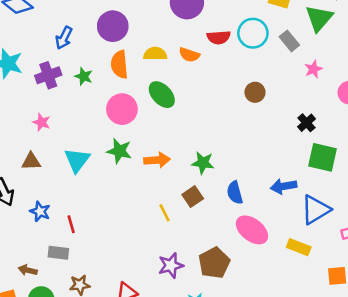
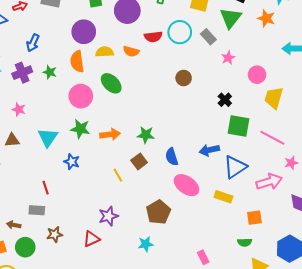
purple circle: (113, 26) -> (84, 32), moved
blue star: (40, 211) -> (72, 162), moved
purple star: (171, 265) -> (108, 216), moved

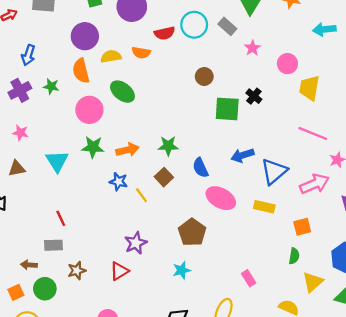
green square: (239, 126) -> (227, 109), moved
blue star: (72, 162) -> (119, 182), moved
green semicircle: (245, 242) -> (294, 256), turned -72

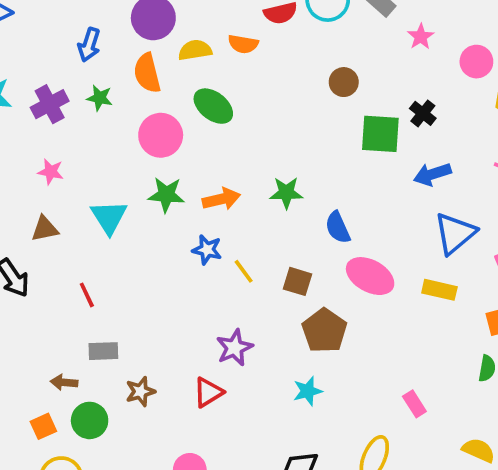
blue arrow: (28, 55) -> (89, 45), moved
blue arrow: (242, 155) -> (432, 174), moved
brown square: (164, 177) -> (298, 281), moved, turned -30
red line: (61, 218) -> (87, 295), moved

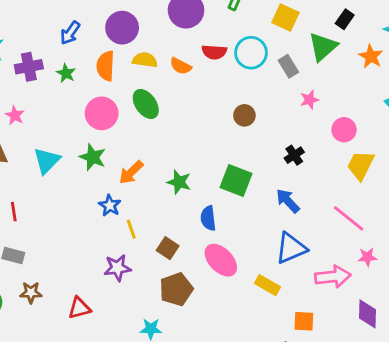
green square: (380, 134) -> (236, 181), moved
blue arrow: (432, 174) -> (288, 201), turned 48
orange arrow: (221, 199) -> (131, 172), turned 132
purple star: (234, 348) -> (117, 268), moved

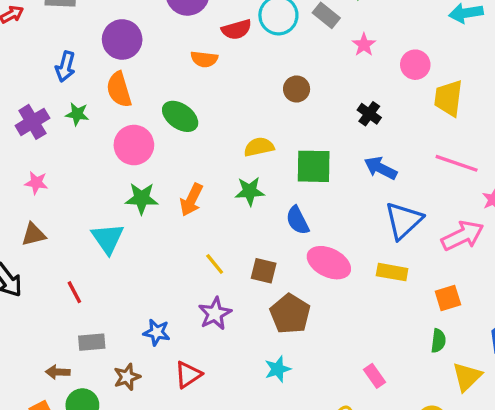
yellow semicircle: (145, 60) -> (259, 147), moved
cyan triangle: (47, 161) -> (108, 238), moved
blue star: (110, 206) -> (157, 332), moved

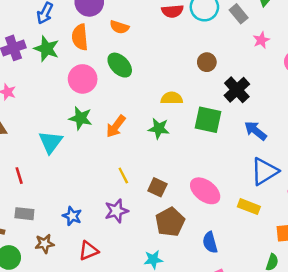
orange semicircle: (204, 59) -> (119, 27), moved
green star: (77, 114) -> (47, 49), size x1.5
black cross: (369, 114) -> (237, 90), moved, size x1.5
blue semicircle: (298, 220) -> (210, 242), moved

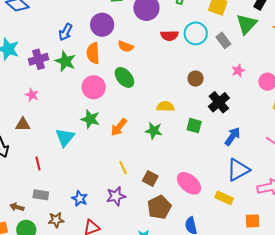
pink star: (261, 40) -> (238, 71), moved
green square: (208, 120) -> (194, 126), size x0.7
blue arrow: (256, 131) -> (232, 136), turned 84

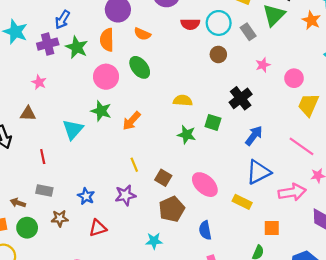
blue arrow: (66, 32) -> (62, 20), moved
brown circle: (196, 79) -> (218, 54), moved
green star: (154, 131) -> (187, 135), moved

